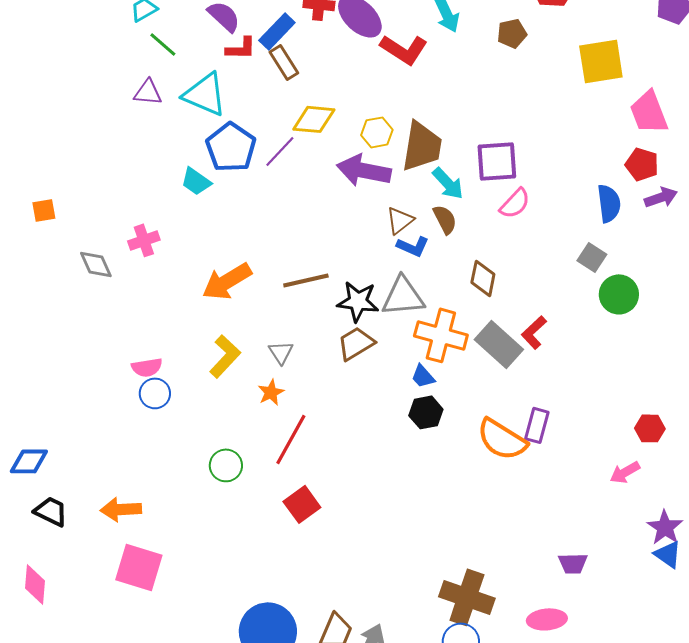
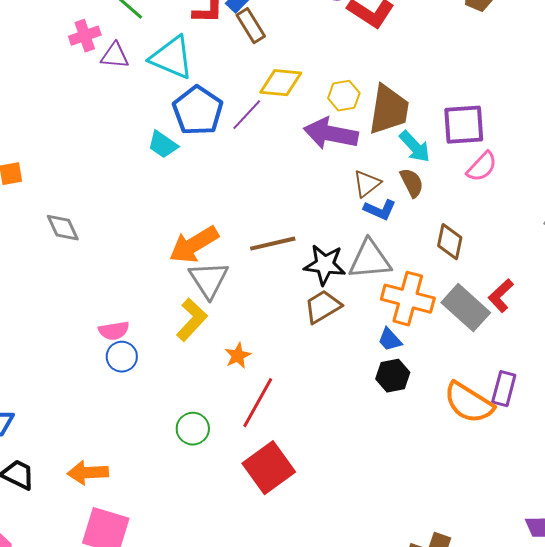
pink cross: (144, 240) -> (85, 36), moved
gray triangle: (281, 352) -> (209, 280), moved, size x1.6
red square: (302, 504) -> (269, 468), size x1.4

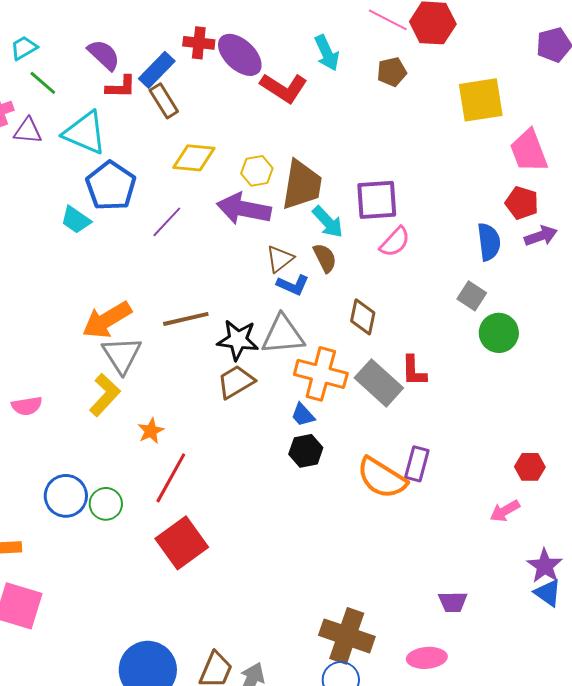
purple line: (247, 115) -> (167, 222), moved
red L-shape: (501, 296) -> (414, 371), turned -48
blue circle: (122, 357) -> (66, 496), moved, size x1.4

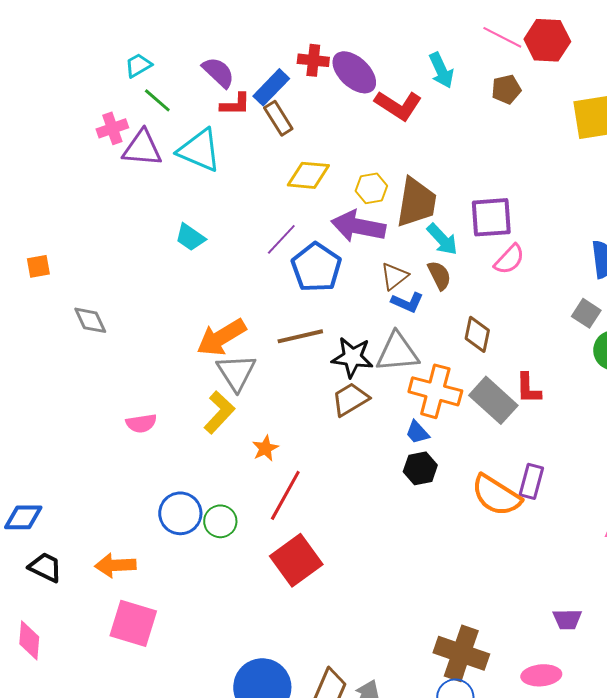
purple triangle: (28, 131) -> (142, 148), size x1.4
blue pentagon: (111, 186) -> (316, 267), moved

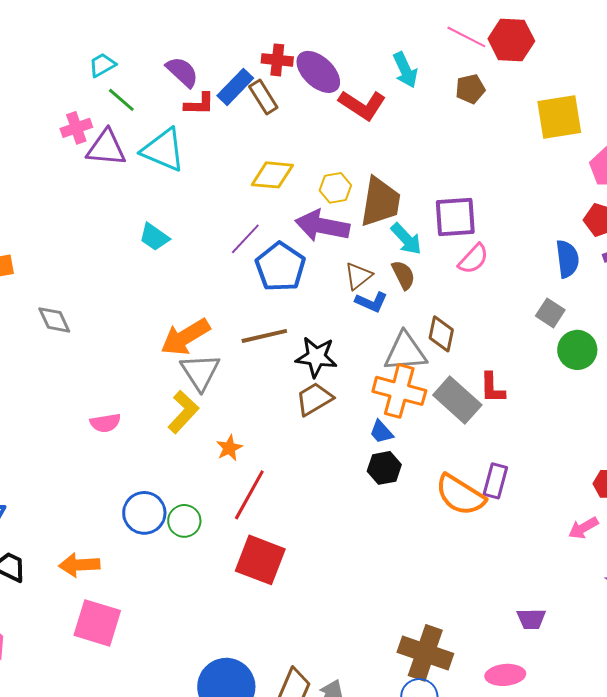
brown rectangle: (278, 118) -> (263, 97), moved
gray triangle: (397, 352) -> (405, 352), moved
red square: (296, 560) -> (260, 560), turned -33

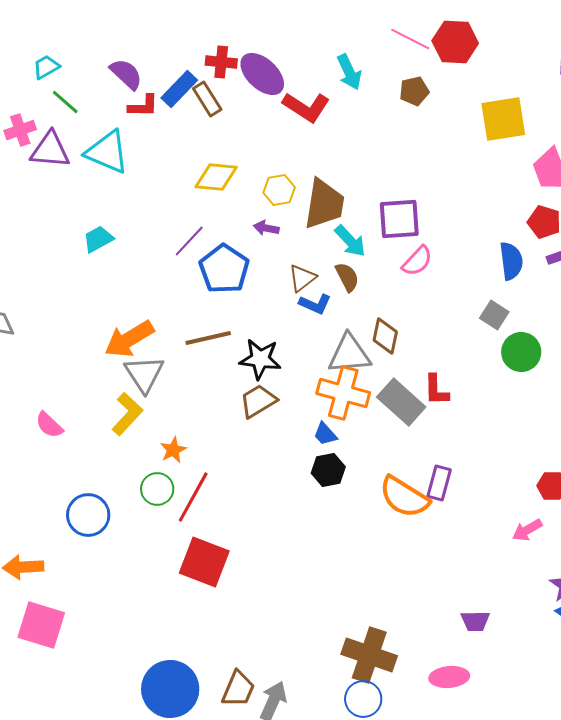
purple arrow: (322, 226) -> (266, 228), size x0.5
cyan trapezoid: (154, 237) -> (98, 239), turned 116
pink semicircle: (105, 423) -> (49, 425), turned 52
green circle: (184, 521) -> (157, 489), moved

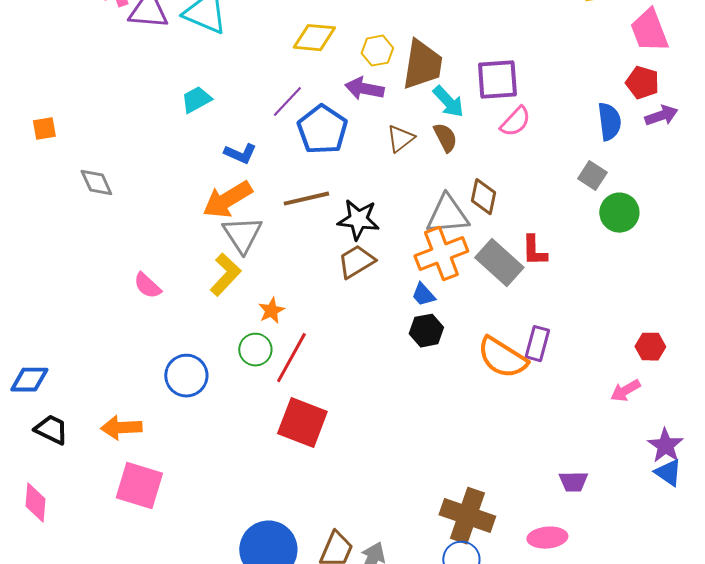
purple arrow: (266, 228) -> (364, 89), size x1.5
blue L-shape: (315, 304) -> (240, 154), moved
orange cross: (343, 393) -> (441, 254), turned -36

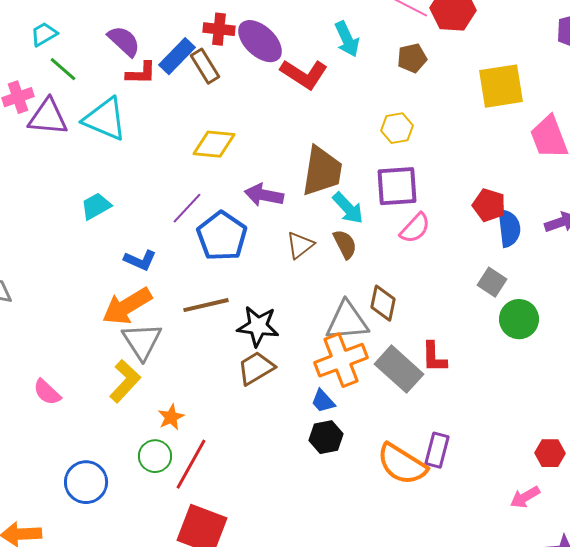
yellow hexagon: (377, 51) -> (397, 128), moved
red pentagon: (642, 83) -> (489, 205), moved

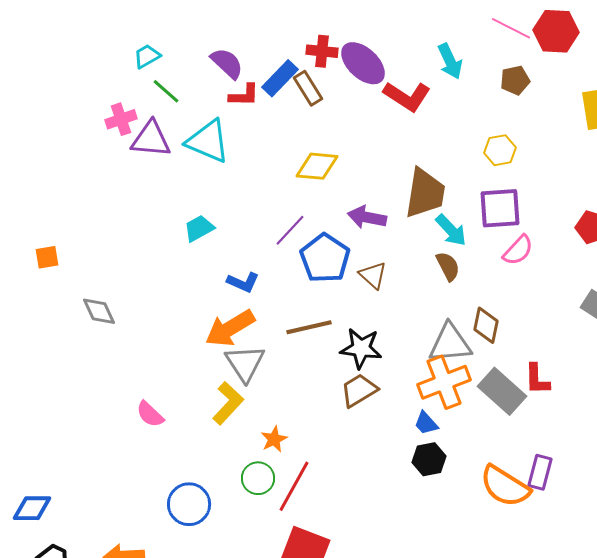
brown triangle: (300, 245) -> (373, 275), moved, turned -40

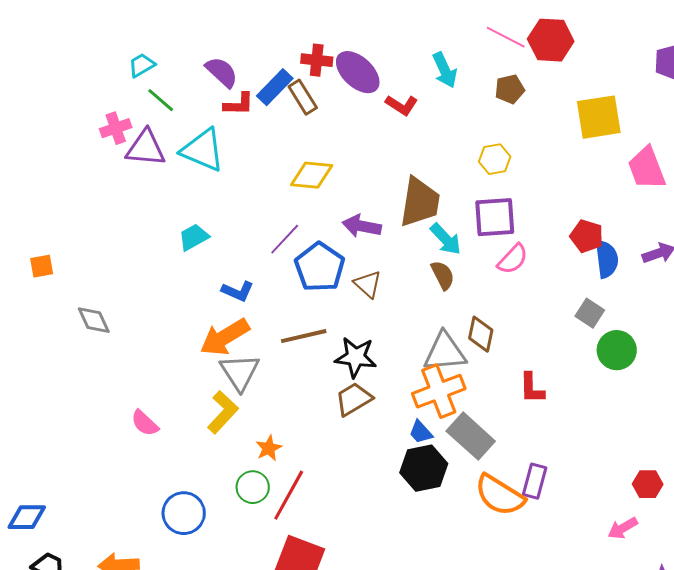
red L-shape: (407, 96) -> (402, 105), size x0.7
gray rectangle: (502, 391) -> (471, 436), moved
black hexagon: (429, 459) -> (424, 468), size x1.4

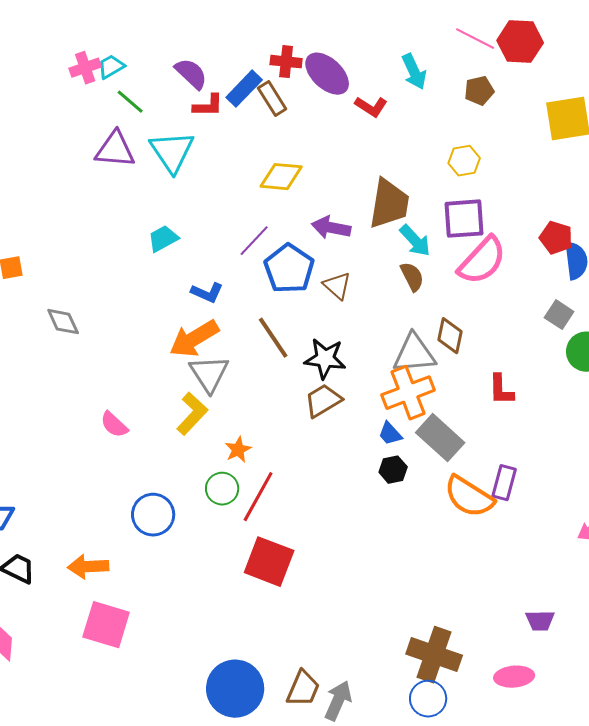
pink cross: (116, 128) -> (85, 68), moved
cyan triangle: (203, 150) -> (172, 152), turned 33
pink semicircle: (513, 259) -> (482, 261), size x1.6
brown line: (304, 336) -> (273, 338), turned 69
black hexagon: (424, 468) -> (393, 470), size x0.6

